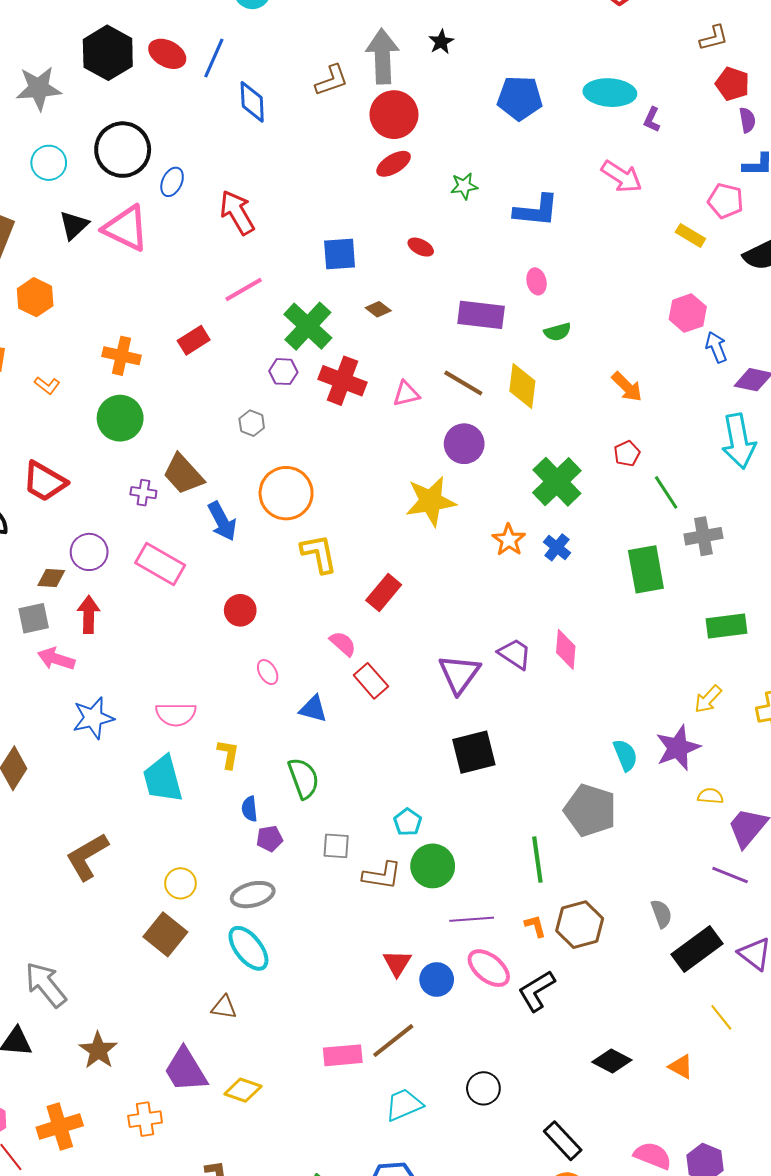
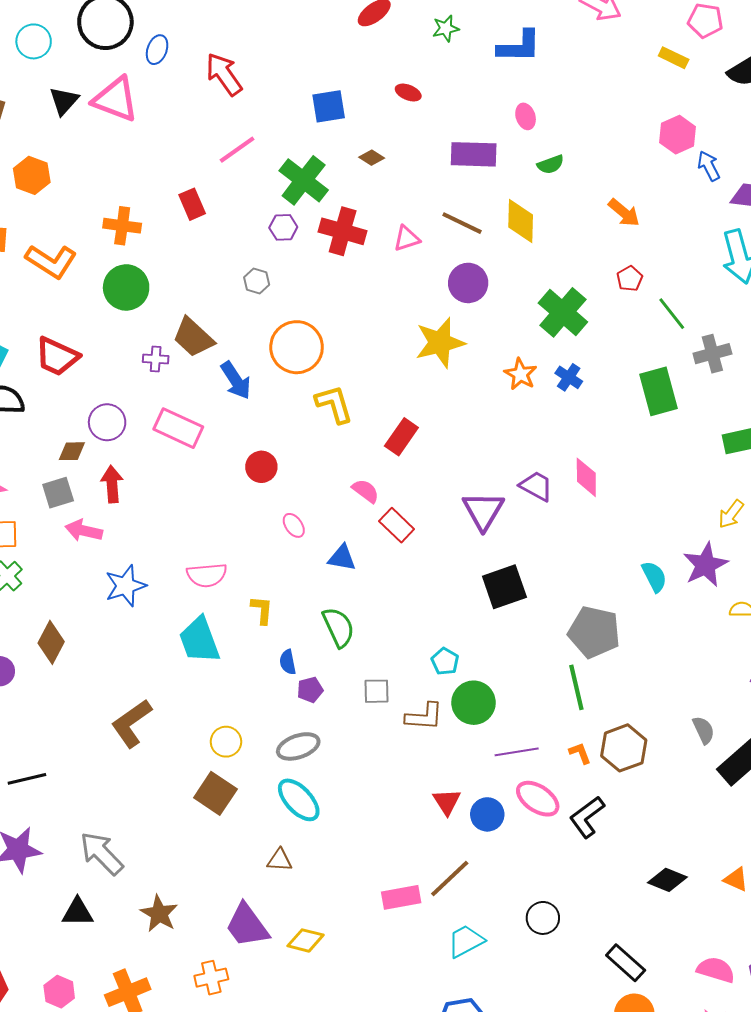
red rectangle: (194, 340) -> (192, 204), turned -76
orange L-shape: (47, 385) -> (51, 261), size x2.0
gray pentagon: (590, 810) -> (594, 632), moved

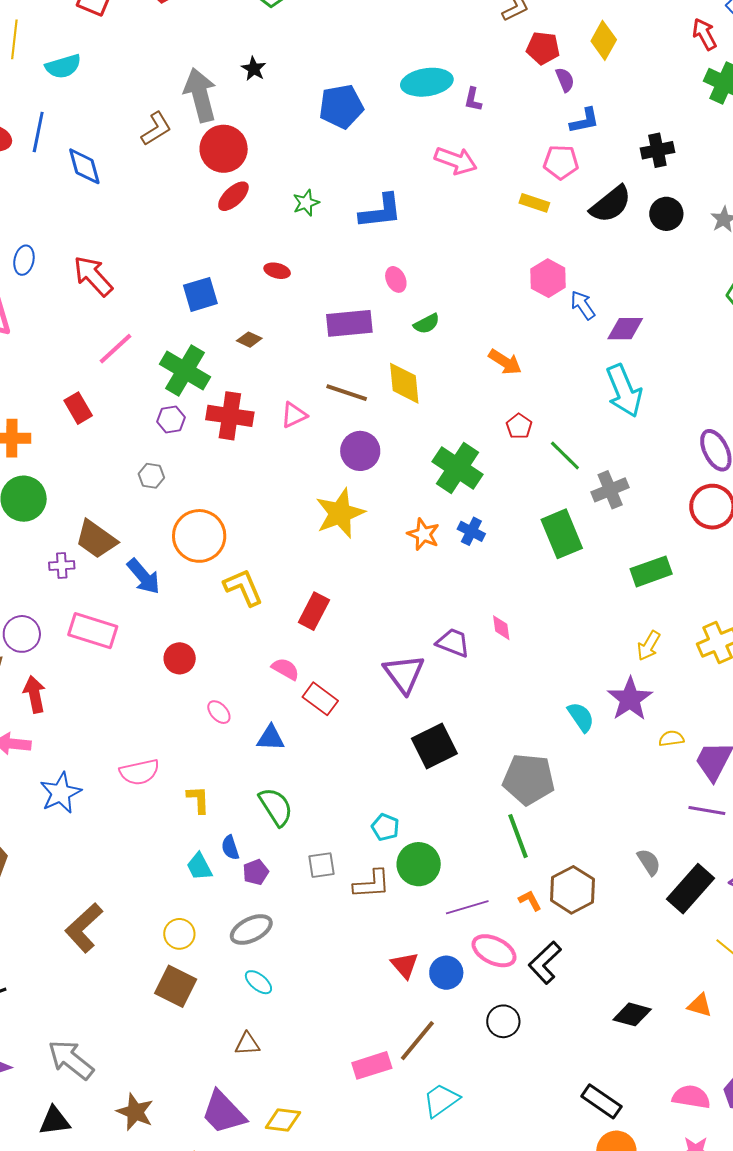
pink diamond: (586, 477) -> (501, 628), size x0.7
cyan trapezoid: (199, 640) -> (199, 867), moved, size x0.6
cyan ellipse: (299, 800) -> (258, 982), size x0.6
black circle: (543, 918) -> (503, 1021), moved

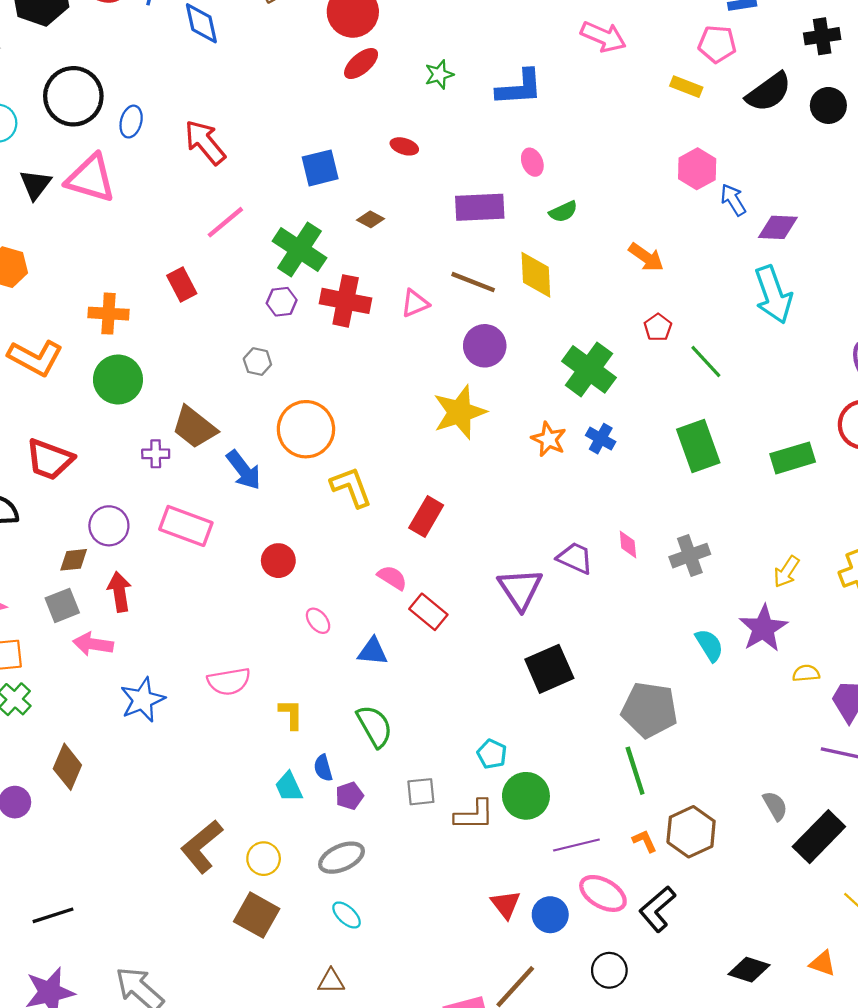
gray cross: (610, 490) -> (690, 556), moved
green rectangle: (651, 571) -> (793, 458), moved
brown L-shape: (84, 928) -> (202, 846), moved

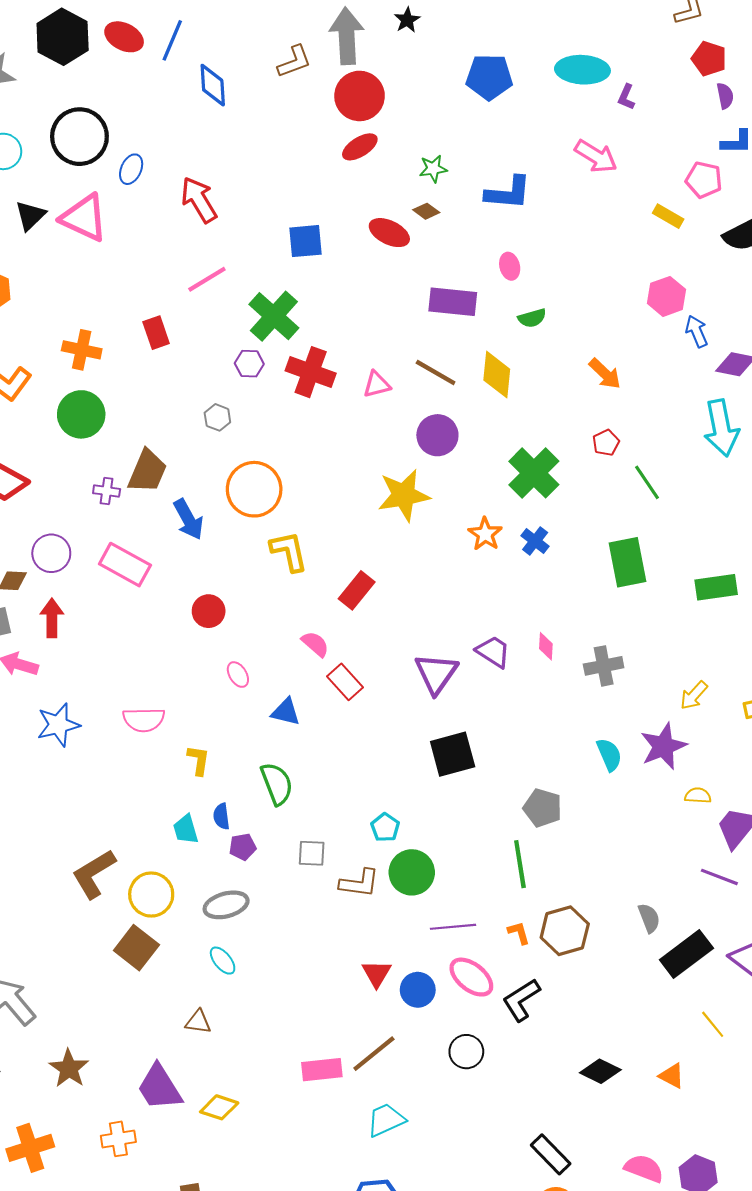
red ellipse: (404, 146) -> (389, 233), size x1.5
brown diamond: (371, 219) -> (426, 211), moved
brown trapezoid: (194, 427) -> (147, 471), turned -114
gray pentagon: (649, 710) -> (543, 808), size x0.7
yellow circle: (264, 859) -> (151, 895), size x1.4

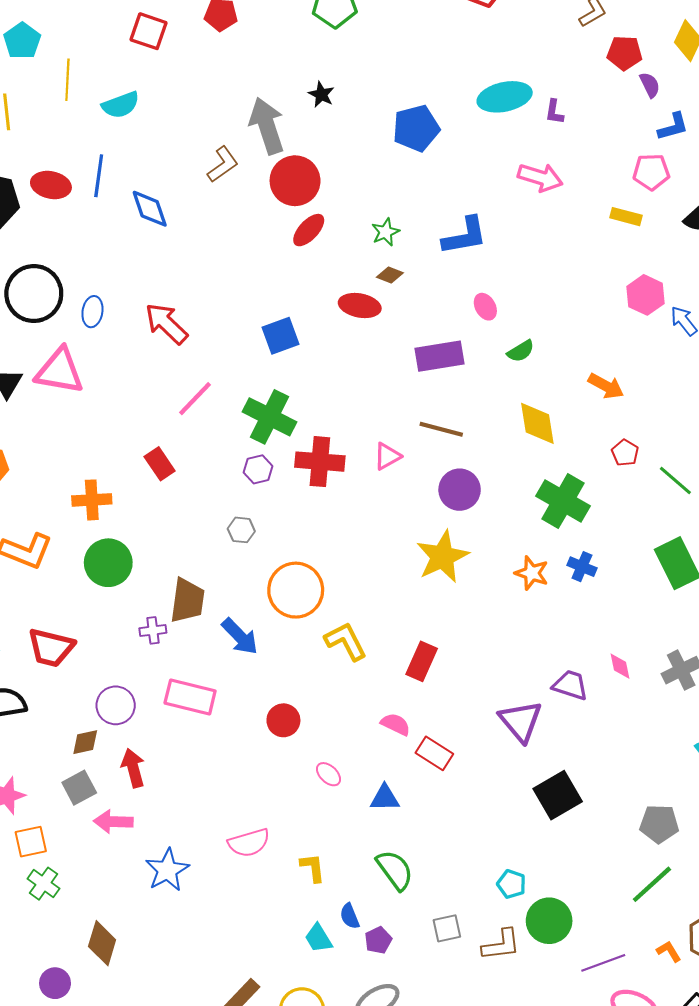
yellow diamond: (497, 375) -> (537, 423), moved
green line: (520, 864) -> (652, 884), turned 72

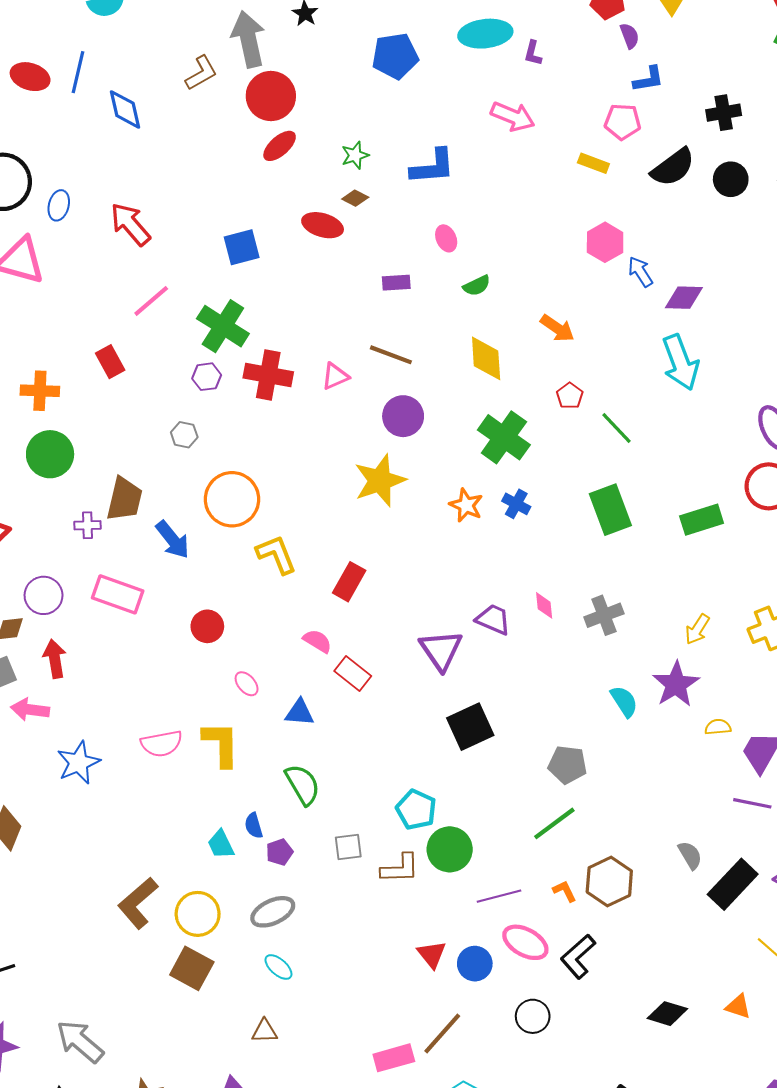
purple rectangle: (439, 356) -> (396, 283), size x0.6
yellow L-shape: (313, 868) -> (221, 744), moved, size x1.6
cyan pentagon: (511, 884) -> (416, 810), size x1.4

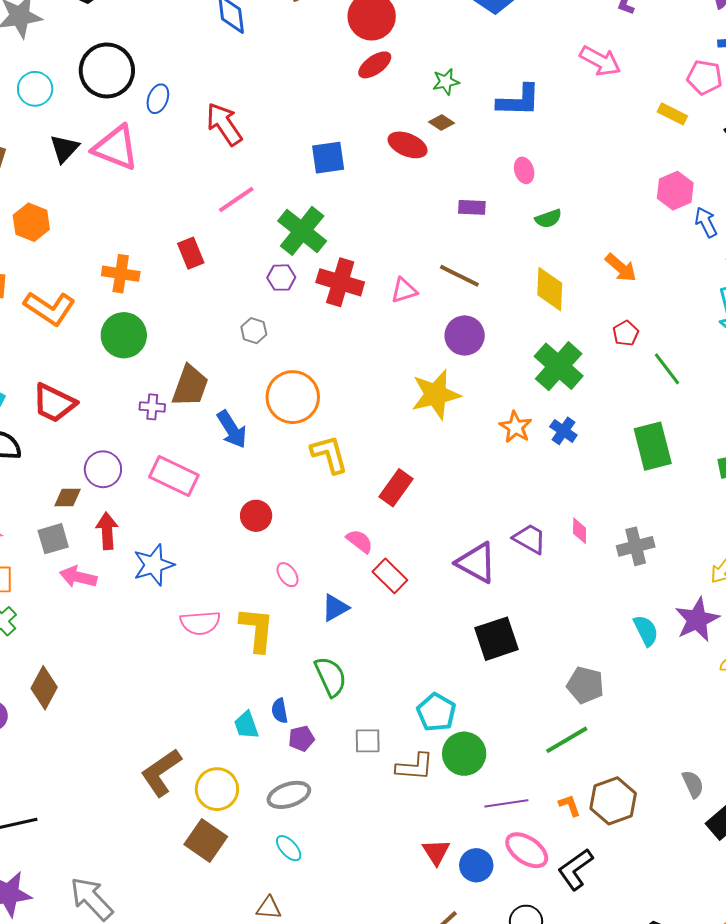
purple triangle: (441, 650) -> (476, 563), turned -33
blue triangle: (300, 713) -> (335, 608), turned -40
blue star: (78, 763) -> (154, 565), moved

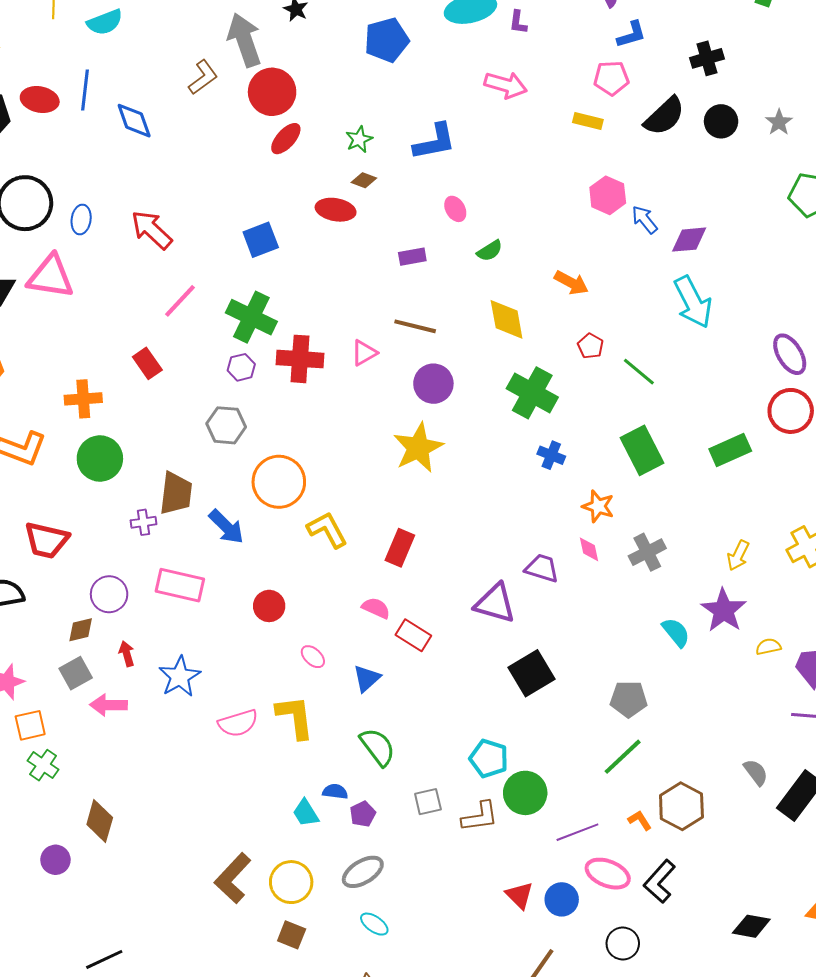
gray hexagon: (254, 331) -> (226, 425), size x1.5
orange star: (516, 427) -> (598, 506), moved
red arrow: (107, 531) -> (127, 654), size x0.7
blue semicircle: (280, 711) -> (335, 792), turned 120
brown square: (206, 840) -> (292, 935), size x0.7

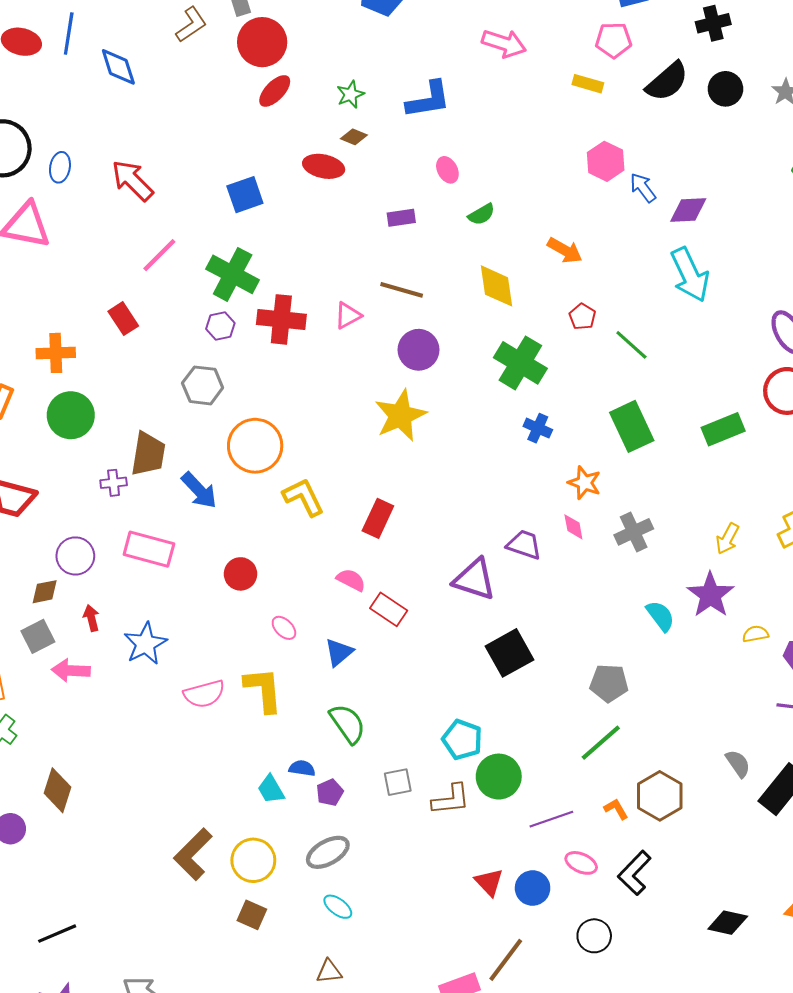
pink ellipse: (608, 874) -> (581, 863), size x0.7

